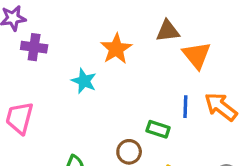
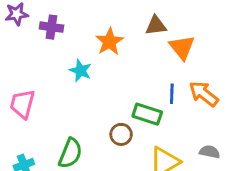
purple cross: (34, 47) -> (51, 27), moved
green rectangle: (158, 129) -> (147, 114), size x1.4

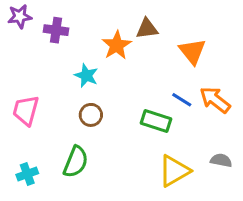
brown triangle: (156, 26) -> (147, 29), moved
blue line: (172, 94) -> (182, 100), turned -60
brown circle: (121, 134) -> (91, 115), moved

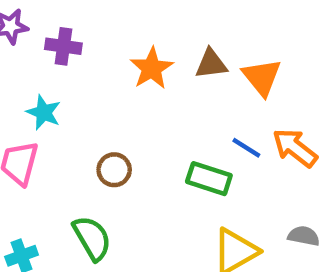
brown triangle: (147, 29) -> (211, 64), moved
cyan star: (86, 76) -> (44, 112), moved
green semicircle: (76, 162) -> (92, 238), turned -52

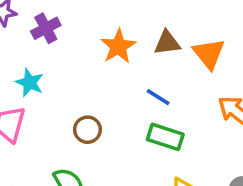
purple cross: (63, 46) -> (46, 28), turned -36
blue line: (246, 148) -> (158, 97), moved

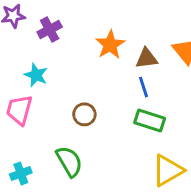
brown triangle: (167, 43) -> (147, 58), moved
blue line: (158, 97) -> (144, 87), turned 40

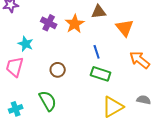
purple cross: (50, 30) -> (49, 23), moved, turned -35
brown triangle: (147, 58) -> (99, 12), moved

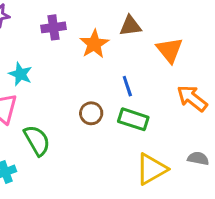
purple cross: (49, 23) -> (54, 27), moved, turned -35
brown circle: (58, 70) -> (91, 113), moved
green semicircle: (48, 101) -> (37, 140), moved

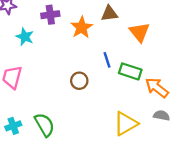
cyan star: (20, 74) -> (25, 37), moved
orange arrow: (192, 98) -> (157, 88), moved
green rectangle: (133, 119) -> (130, 71), moved
green semicircle: (37, 140) -> (45, 125), moved

